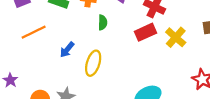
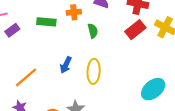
orange line: (34, 32) -> (26, 77), moved

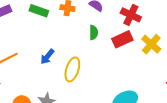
green semicircle: (93, 31) -> (94, 33), moved

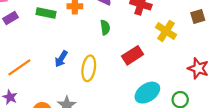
red rectangle: (122, 39) -> (133, 55), moved

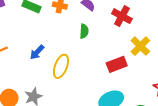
red rectangle: (133, 55) -> (117, 64), moved

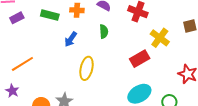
blue arrow: (37, 52) -> (71, 39), moved

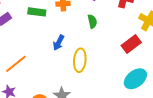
blue arrow: (71, 39) -> (59, 43), moved

